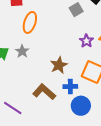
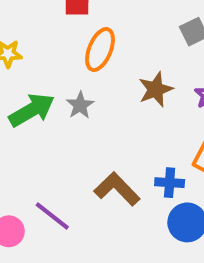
brown star: (59, 65) -> (156, 89), moved

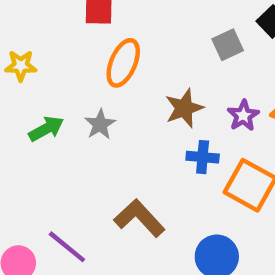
green arrow: (32, 110) -> (46, 129), size x0.7
blue cross: (170, 183) -> (203, 157), moved

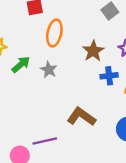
green arrow: (46, 129) -> (21, 64), moved
purple line: (67, 247) -> (45, 141), turned -40

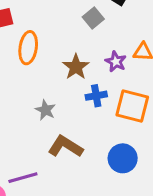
gray star: (49, 70) -> (46, 110), moved

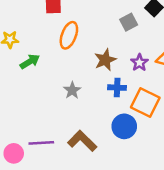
brown L-shape: (65, 146) -> (82, 141), moved
blue circle: (123, 158) -> (124, 126), moved

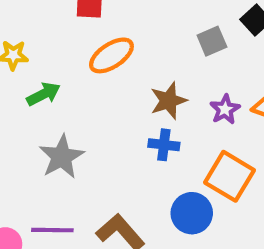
orange ellipse: (69, 35) -> (111, 55), turned 32
blue cross: (117, 88) -> (164, 145), moved
gray star: (72, 90) -> (62, 157), moved, size x1.5

